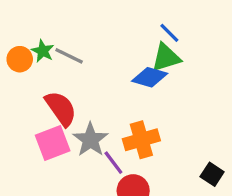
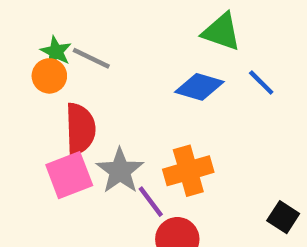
blue line: (169, 33) -> (261, 83), moved
green triangle: (166, 58) -> (221, 32), moved, turned 36
orange circle: (20, 59) -> (49, 76), moved
red semicircle: (61, 108) -> (80, 129), turned 33

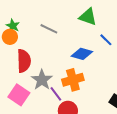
gray line: (91, 58) -> (49, 29), moved
blue diamond: (199, 87) -> (82, 54), moved
pink square: (69, 175) -> (19, 95), moved, turned -35

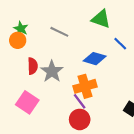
red semicircle: (24, 61) -> (33, 66), size x0.7
gray star: (42, 80) -> (52, 71), moved
purple line: (56, 94) -> (80, 101), moved

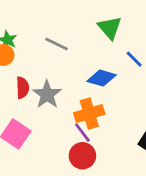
green triangle: (101, 19) -> (110, 28), turned 30

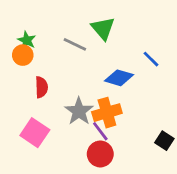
green triangle: (110, 28) -> (103, 28), moved
gray star: (47, 94) -> (79, 111), moved

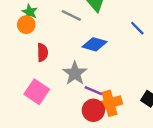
blue diamond: (119, 78) -> (94, 44), moved
orange cross: (107, 113) -> (110, 103), moved
purple line: (100, 131) -> (93, 91), turned -30

